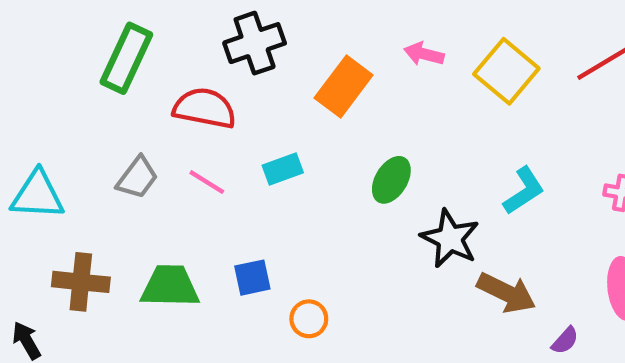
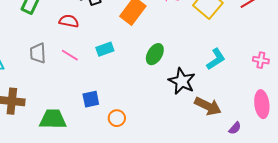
red semicircle: (205, 108) -> (69, 21), size x0.7
gray trapezoid: (137, 178) -> (38, 53), turned 140
green trapezoid: (170, 286) -> (53, 119), moved

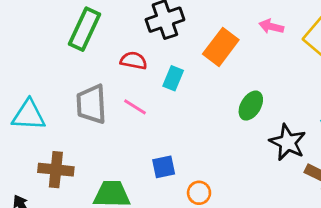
cyan rectangle: (105, 49) -> (173, 78), moved, turned -48
gray trapezoid: (38, 53) -> (91, 104), size x1.4

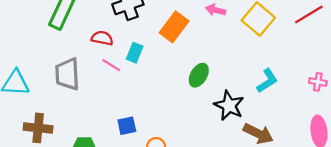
pink line: (135, 107) -> (111, 65), moved

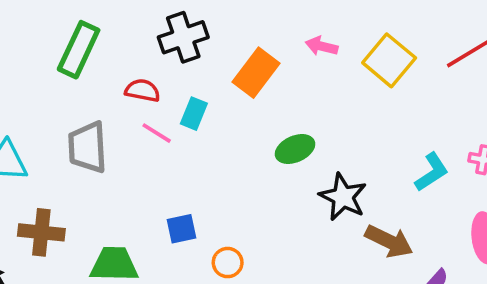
green ellipse: (199, 75) -> (295, 149), turned 35
cyan L-shape: (267, 81) -> (432, 172), moved

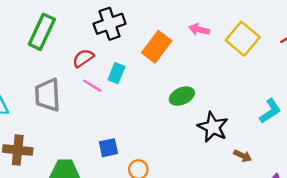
red semicircle: (142, 90) -> (83, 58), turned -45
brown arrow: (389, 241) -> (243, 156), size x0.6

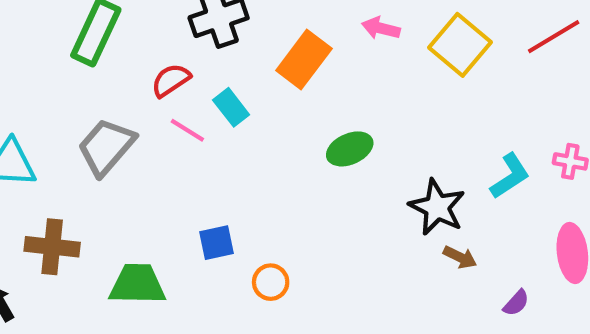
cyan rectangle: (116, 73) -> (231, 107), turned -60
gray trapezoid: (48, 95) -> (106, 147), turned 44
black star: (213, 127) -> (437, 207), moved

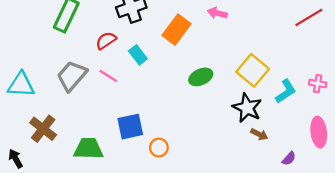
yellow square: (460, 45) -> (253, 70), moved
pink line: (187, 130) -> (108, 76), moved
blue square: (217, 243) -> (130, 127), size x1.4
brown cross: (52, 247) -> (43, 129), turned 32

